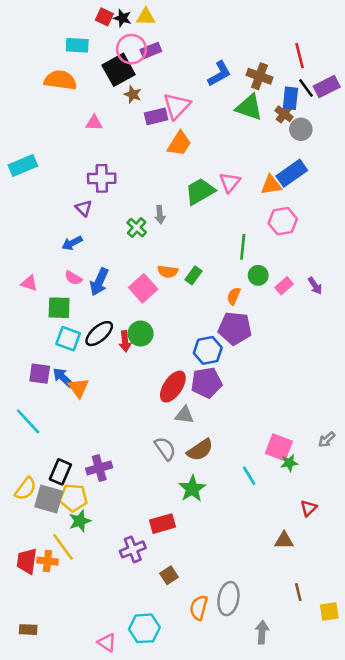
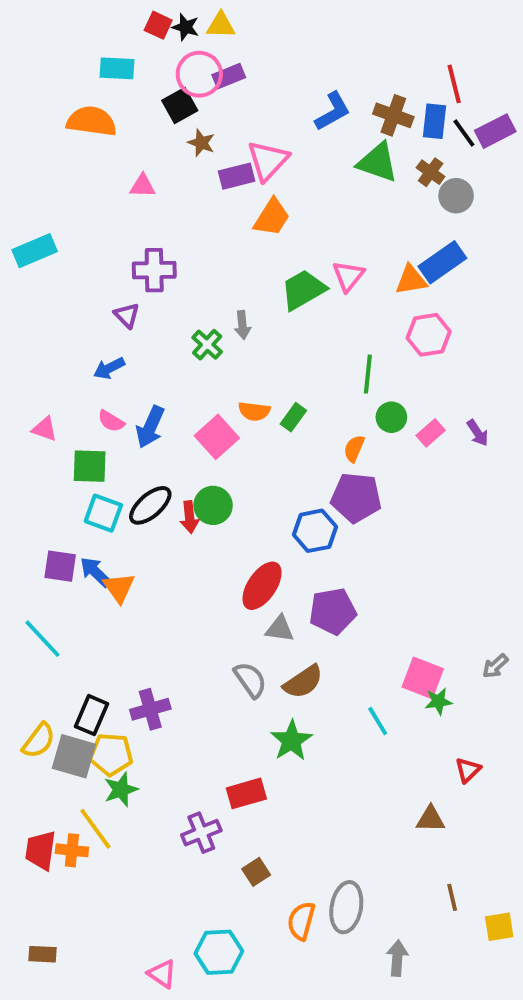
black square: (119, 70) -> (180, 106), size x0.7
blue rectangle: (290, 98) -> (435, 121), moved
purple pentagon: (206, 383) -> (333, 611), moved

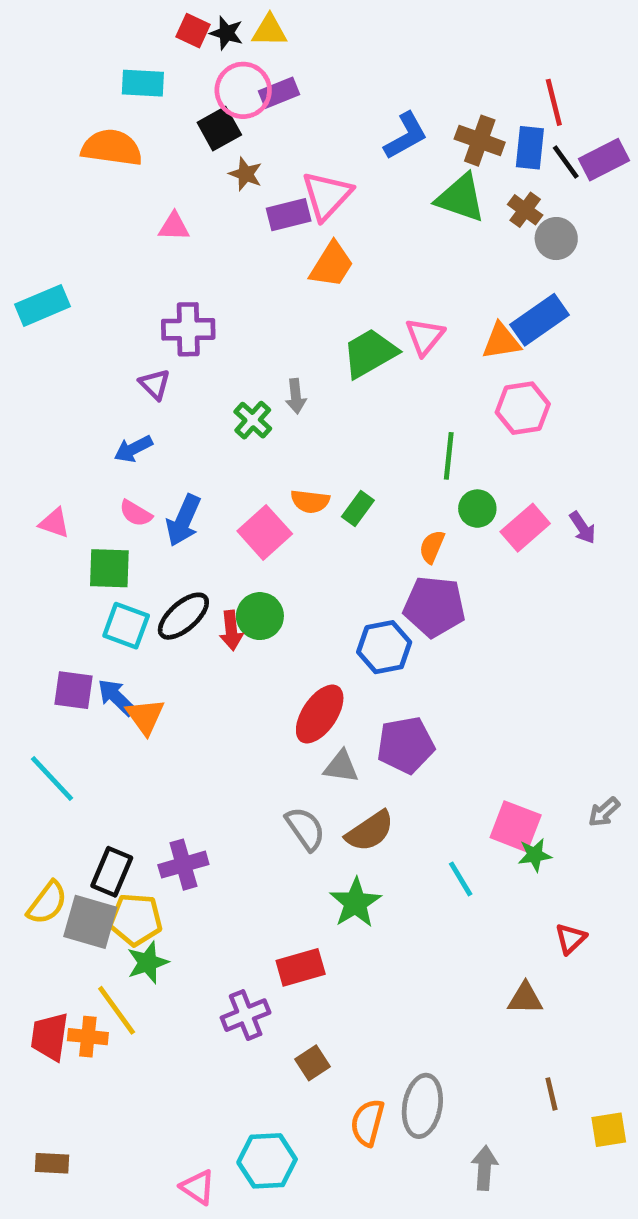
pink rectangle: (431, 433) -> (525, 528), size x1.4

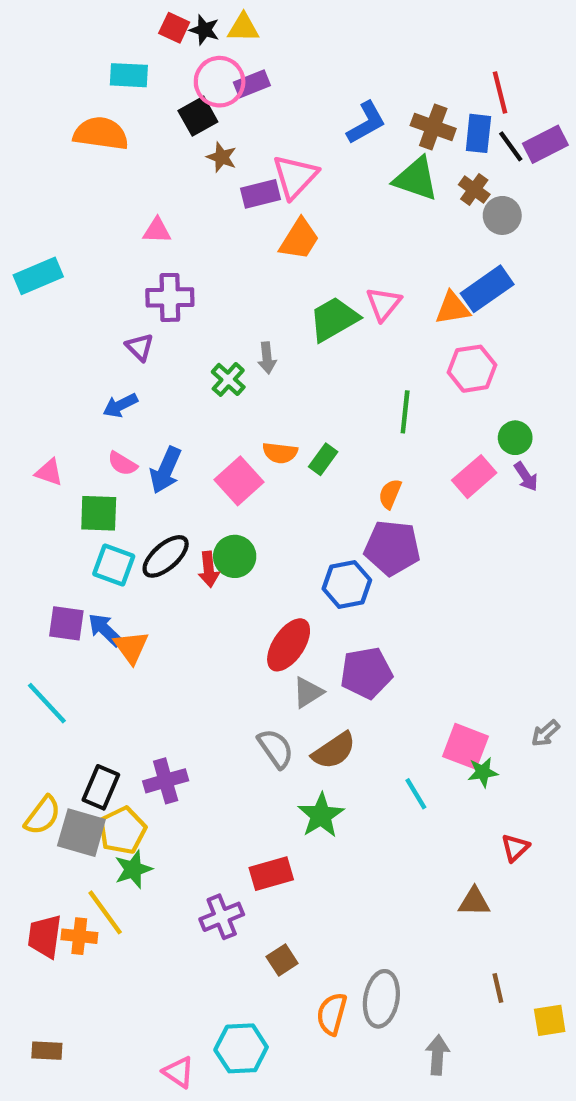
pink triangle: (174, 227) -> (157, 231), moved
green circle: (477, 509) -> (515, 438), moved
gray triangle: (341, 767) -> (308, 692), turned -40
yellow pentagon: (136, 920) -> (122, 830), turned -30

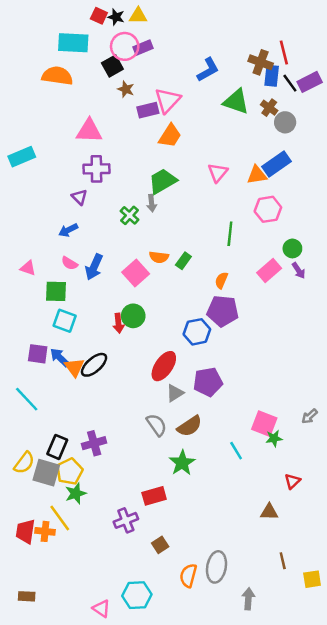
cyan rectangle: (129, 75) -> (73, 43), size x1.4
brown cross: (433, 127) -> (261, 62), moved
pink triangle: (157, 231) -> (89, 131), size x1.6
green trapezoid: (334, 319) -> (163, 181), moved
black ellipse: (166, 556) -> (94, 365), moved

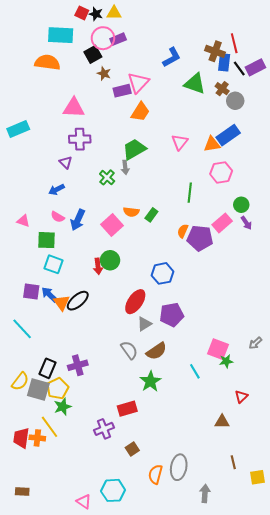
purple pentagon: (223, 311) -> (200, 238), moved

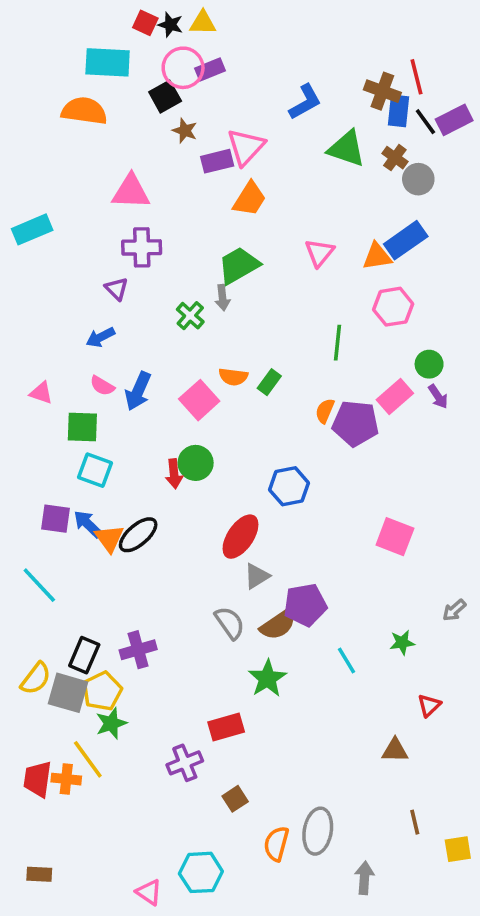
purple pentagon: (172, 315) -> (305, 605), moved
pink square: (218, 349) -> (395, 537), moved

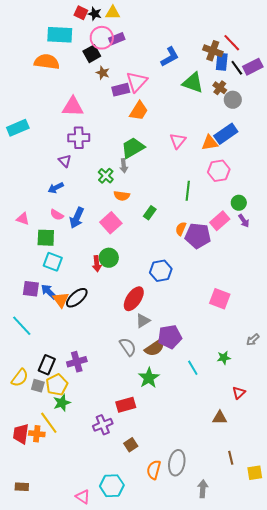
red line: (417, 77) -> (232, 43), turned -30
orange semicircle: (233, 377) -> (122, 196), moved
gray square: (68, 693) -> (38, 386), size x0.6

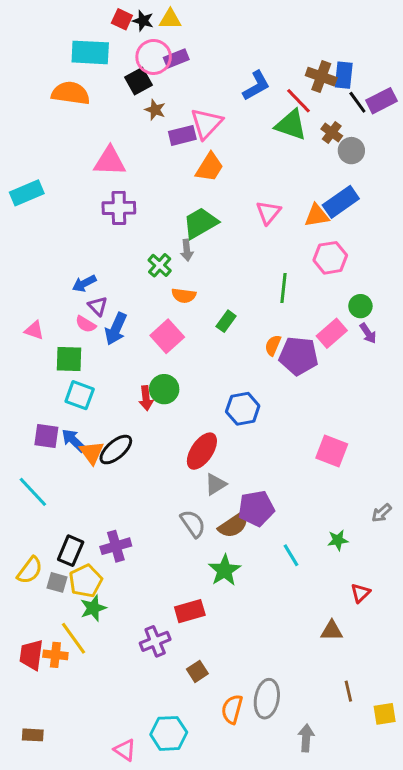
red line: (232, 43) -> (299, 101), moved
blue rectangle: (222, 62) -> (344, 75), moved
purple triangle: (65, 161) -> (98, 306), moved

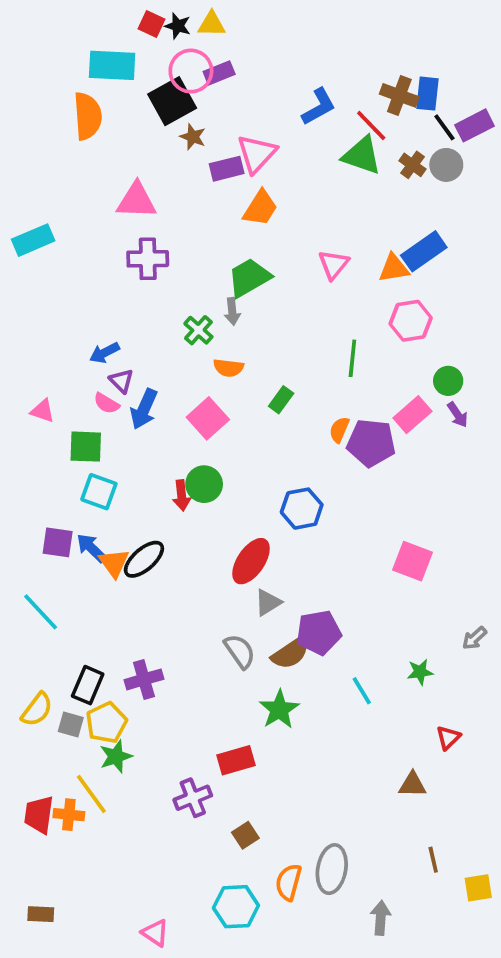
black square: (138, 81) -> (172, 101), size x1.4
orange semicircle: (71, 93) -> (88, 116), turned 78
gray circle: (351, 151) -> (446, 165), moved
cyan hexagon: (169, 733) -> (236, 907), moved

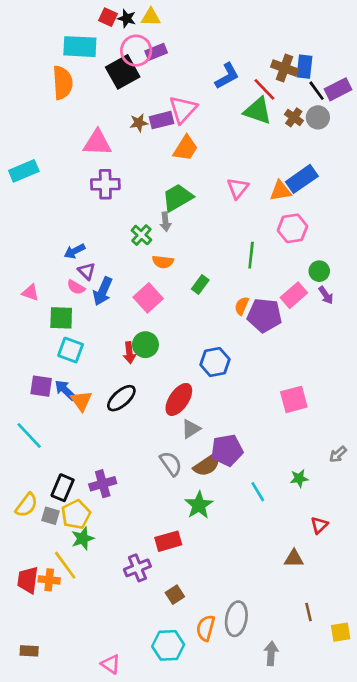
brown star: (193, 137) -> (139, 123), moved, turned -30
black ellipse: (144, 559) -> (121, 398), moved
pink square: (412, 561) -> (294, 399), turned -36

